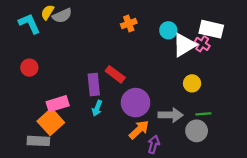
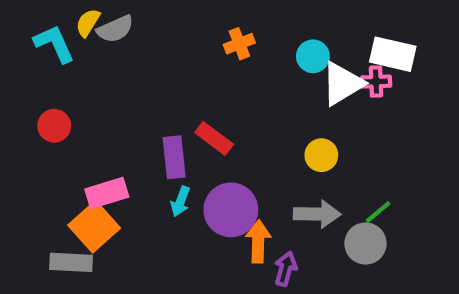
pink cross: (202, 44) -> (376, 82), turned -35
yellow circle: (192, 83) -> (321, 155), moved
purple circle: (136, 103) -> (231, 210), moved
green line: (203, 114) -> (378, 212), turned -35
orange arrow: (139, 130) -> (258, 241), turned -45

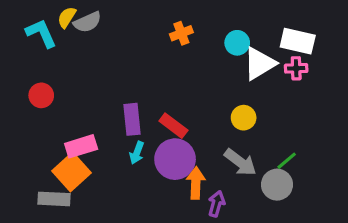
pink cross: (376, 82) -> (296, 68), moved
red rectangle: (214, 138) -> (173, 126), moved
gray arrow: (317, 214) -> (240, 162), turned 36

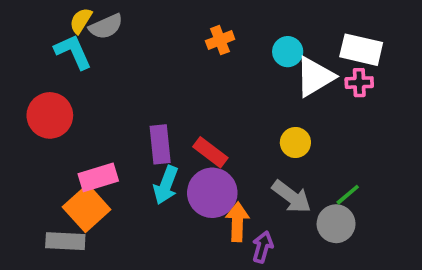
cyan L-shape: (41, 33) -> (73, 52), moved
red circle: (41, 95) -> (50, 115), size x1.5
cyan arrow: (137, 153) -> (166, 185), size x1.4

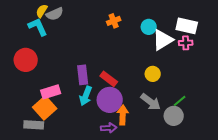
purple arrow: (263, 247) -> (109, 128), moved, turned 70

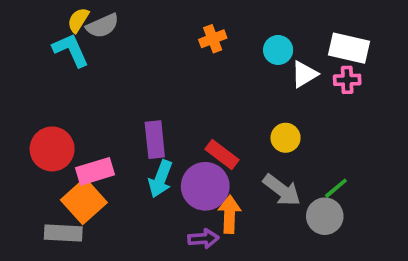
white triangle: (163, 40) -> (304, 74), size x0.7
red circle: (26, 60) -> (52, 149), moved
red rectangle: (109, 79) -> (222, 155), moved

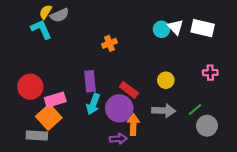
orange cross: (213, 39) -> (109, 43), moved
white triangle: (304, 74) -> (176, 27), moved, turned -42
pink cross: (347, 80) -> (210, 73), moved
gray arrow: (282, 190) -> (164, 111), turned -35
gray circle: (325, 216) -> (207, 126), moved

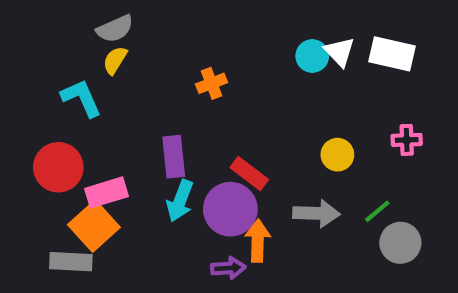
yellow semicircle: (46, 12) -> (115, 60), moved
cyan L-shape: (41, 29) -> (81, 98), moved
yellow circle: (166, 80) -> (337, 155), moved

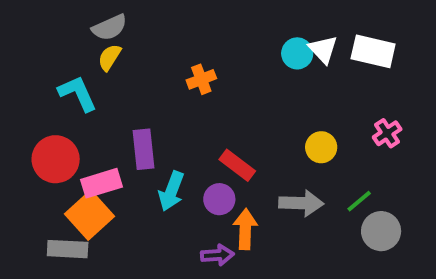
pink cross: (407, 140) -> (387, 133), turned -32
purple rectangle: (174, 157) -> (143, 149), moved
purple circle: (230, 209) -> (219, 199), size x0.6

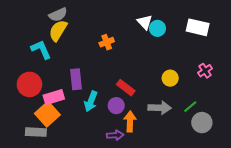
white triangle: (323, 49) -> (145, 22), moved
yellow semicircle: (109, 57) -> (58, 31), size x1.5

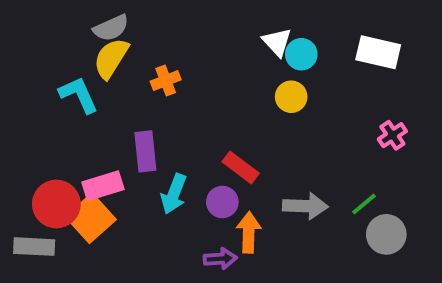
orange cross: (107, 42) -> (166, 81), moved
yellow circle: (170, 78) -> (291, 97), moved
red circle: (29, 84) -> (56, 204), moved
gray rectangle: (36, 132) -> (34, 247), moved

